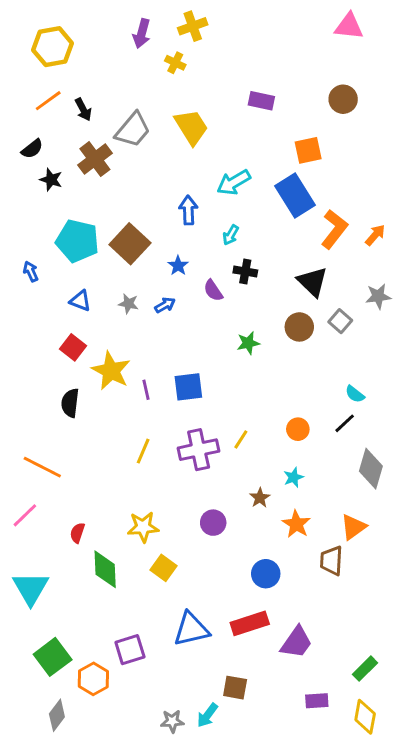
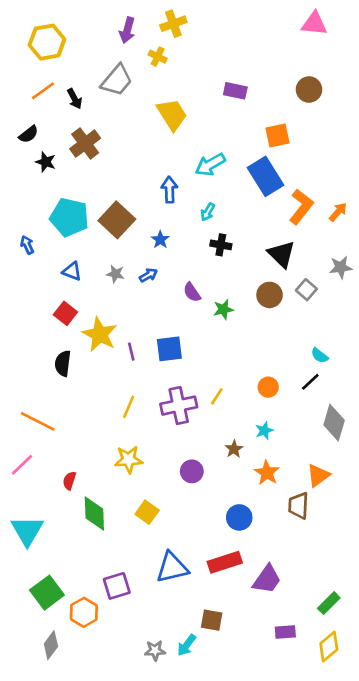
gray trapezoid: (133, 130) -> (117, 80), moved
purple semicircle: (213, 290) -> (192, 292), moved
yellow star: (143, 527) -> (129, 460), moved
yellow diamond: (365, 717) -> (329, 647), turned 40

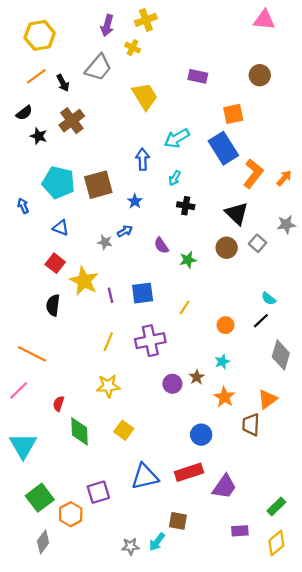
brown square: (117, 220) -> (98, 185), turned 32
gray star: (115, 274) -> (105, 242), moved
yellow line: (217, 396) -> (185, 307), moved
purple circle: (192, 471) -> (172, 384), moved

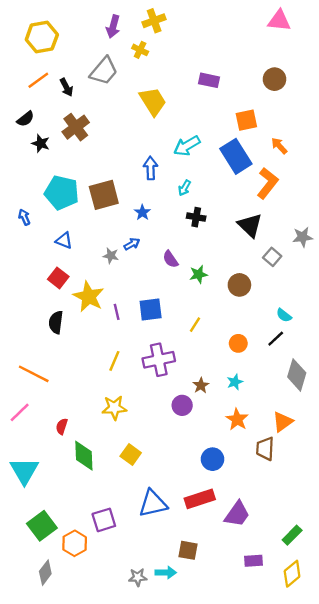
orange arrow: (284, 178) -> (279, 146), moved, turned -84
brown circle: (227, 248) -> (239, 285), moved
brown star: (197, 377) -> (201, 385), moved
cyan arrow: (157, 542) -> (166, 573), turned -126

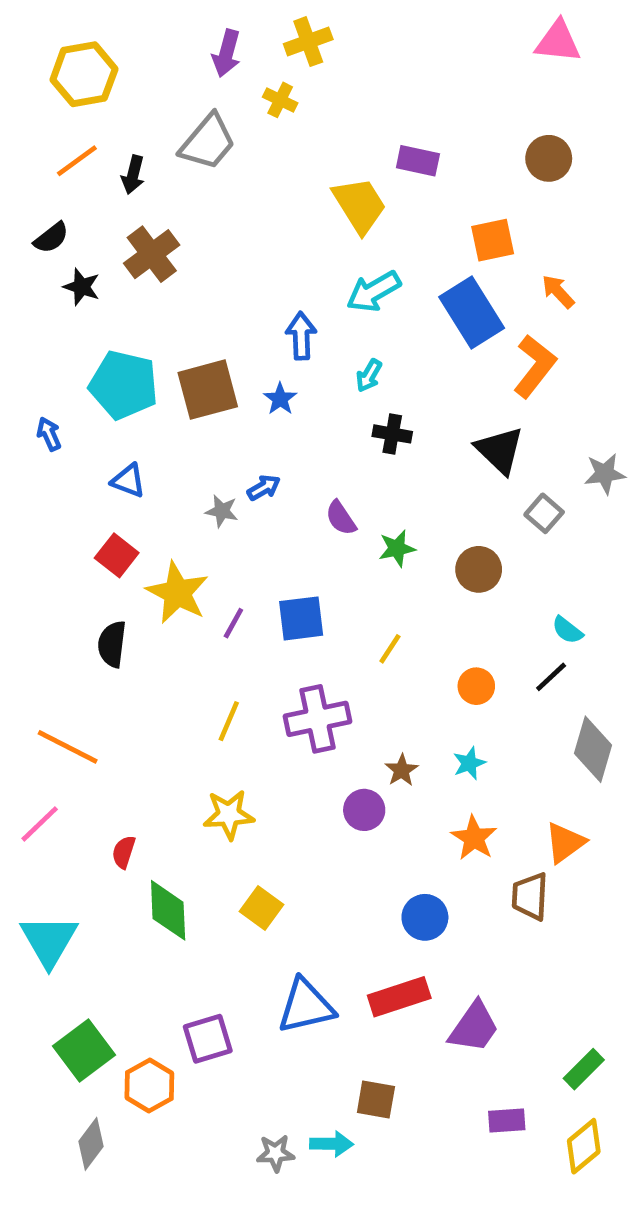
black arrow: (66, 87) -> (133, 175), turned 42
yellow trapezoid: (153, 101) -> (360, 205), moved
blue star: (142, 212) -> (280, 399), moved
purple line: (117, 312) -> (233, 623), turned 42

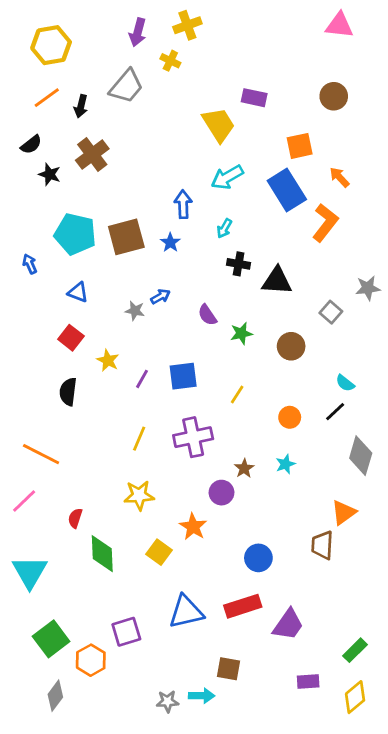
black triangle: (500, 450) -> (277, 281), moved, turned -40
yellow star: (177, 593) -> (108, 360), size x0.6
orange star: (474, 838) -> (193, 527), moved

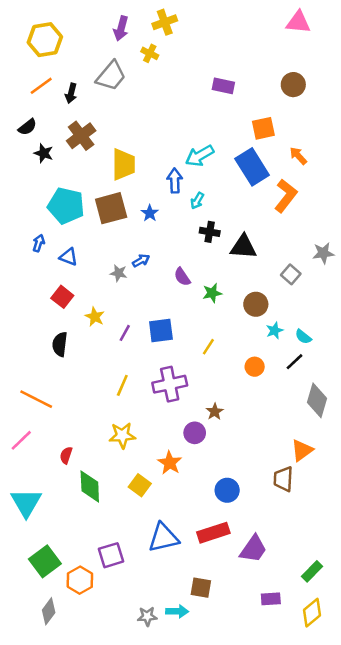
yellow trapezoid: (219, 125) -> (124, 164), moved, turned 32
blue arrow: (183, 204) -> (175, 181), moved
blue arrow: (30, 264) -> (39, 243), moved, turned 42
cyan star: (285, 464) -> (275, 330), moved

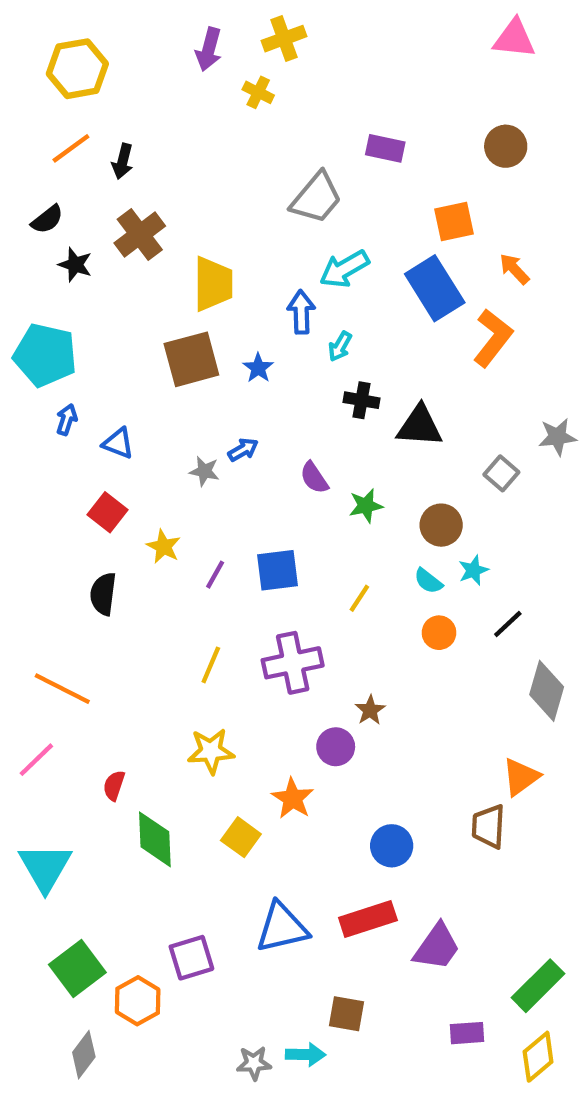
gray trapezoid: (111, 76) -> (316, 198), moved
cyan pentagon: (66, 206) -> (45, 355), moved
cyan semicircle: (303, 337) -> (428, 581), moved
green rectangle: (312, 571) -> (538, 986), size x1.4

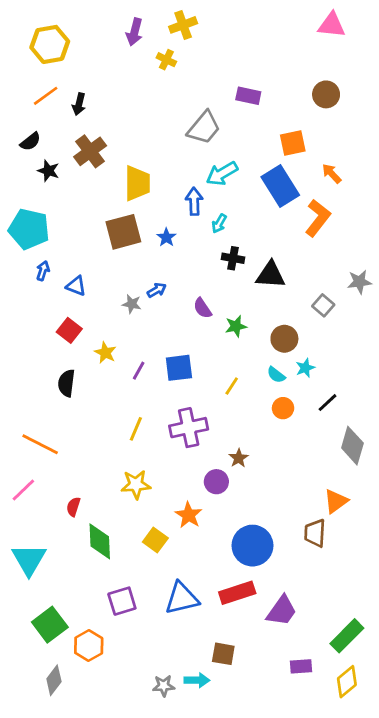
blue circle: (392, 846) -> (252, 546), size x1.5
purple square: (191, 958) -> (122, 601), moved

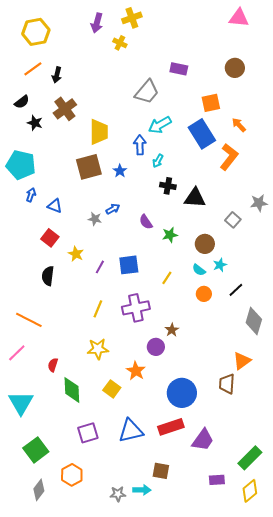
orange hexagon: (89, 646) -> (72, 475), moved

